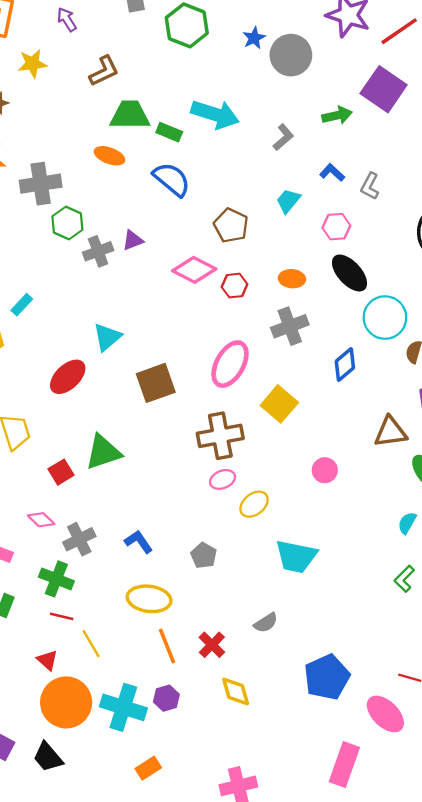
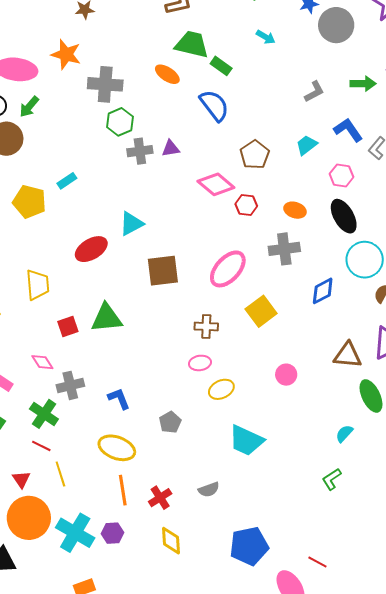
cyan arrow: (215, 114) -> (266, 37), moved, size x0.5
blue L-shape: (332, 173) -> (348, 130), size x1.4
brown cross: (220, 436) -> (206, 326), size x0.6

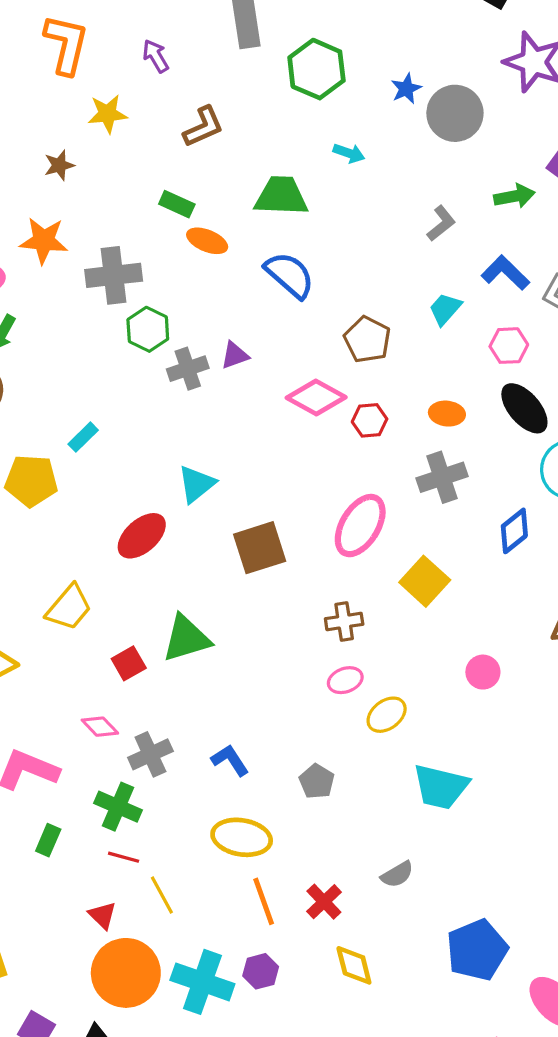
green trapezoid: (192, 44) -> (281, 196), moved
green rectangle: (221, 66) -> (177, 204), moved
yellow trapezoid: (38, 285) -> (69, 607), turned 56

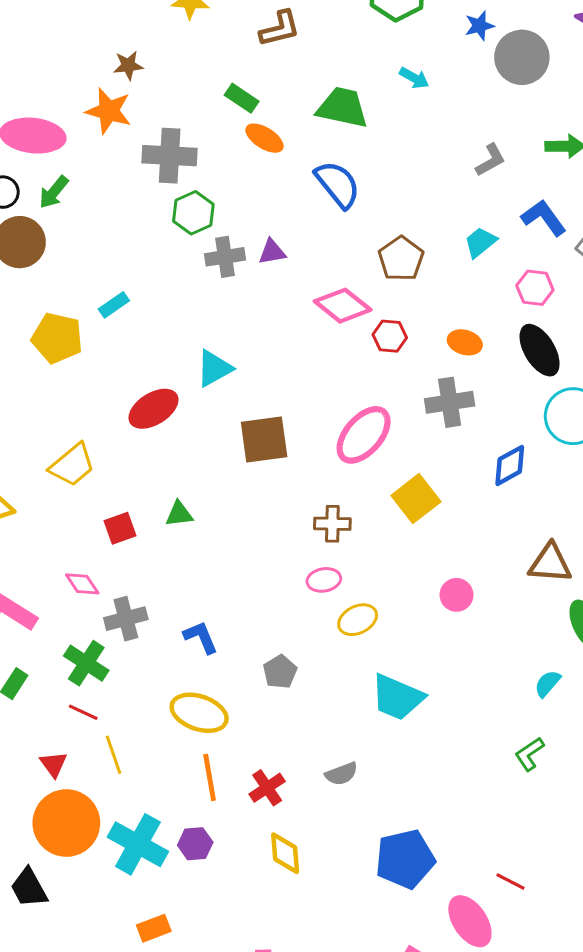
brown star: (59, 165) -> (128, 65), moved
green triangle: (186, 638) -> (179, 514), size x0.6

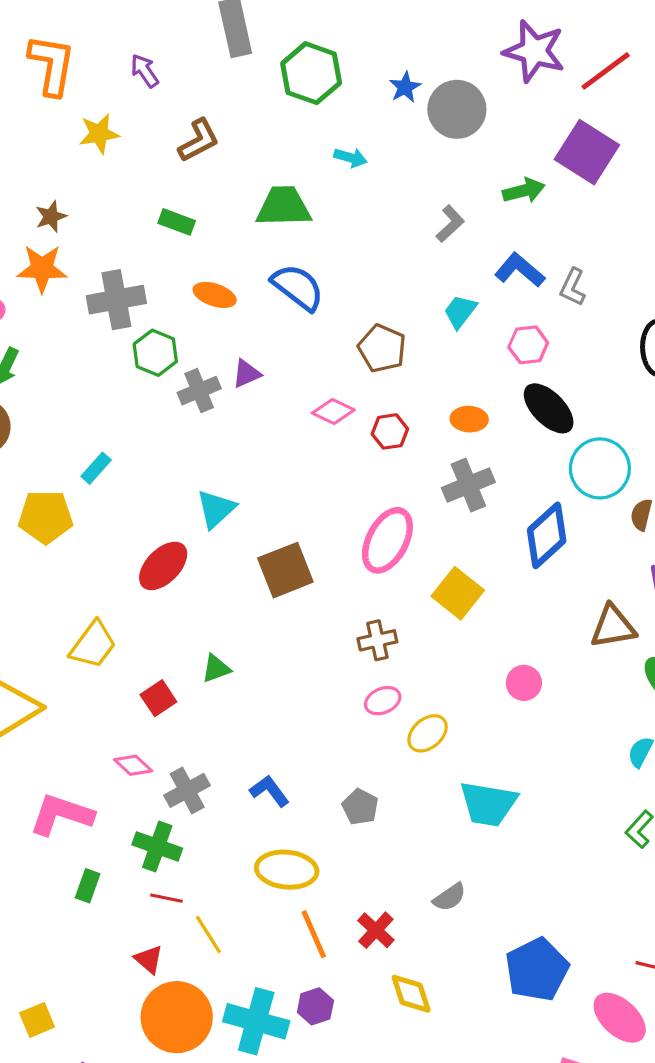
orange ellipse: (264, 138) -> (215, 295), moved
pink diamond: (343, 306) -> (333, 412), size x0.7
blue diamond: (510, 465) -> (547, 535), size x1.4

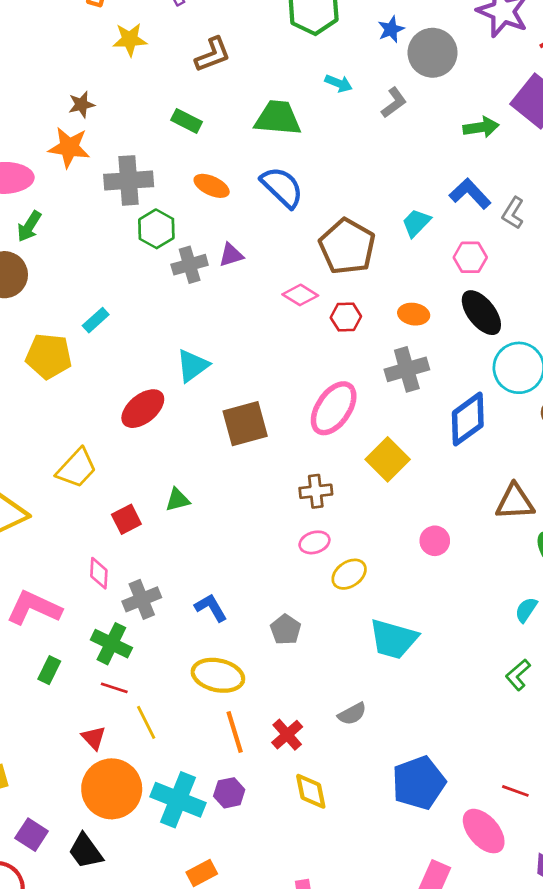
gray L-shape: (450, 224) -> (394, 103), moved
brown pentagon: (382, 348) -> (347, 246), size x1.4
pink diamond: (133, 765) -> (99, 573), turned 44

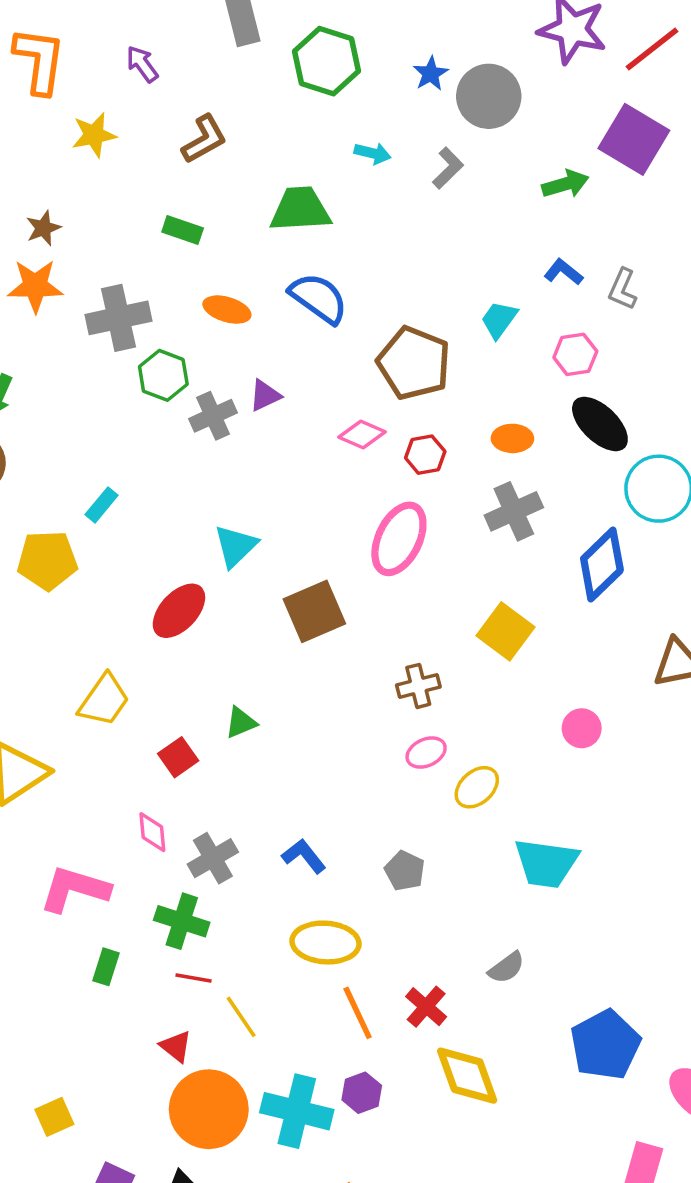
blue L-shape: (470, 194) -> (563, 272), size x0.7
pink ellipse: (334, 408) -> (399, 539), moved
yellow diamond: (311, 791) -> (467, 1076), size x1.4

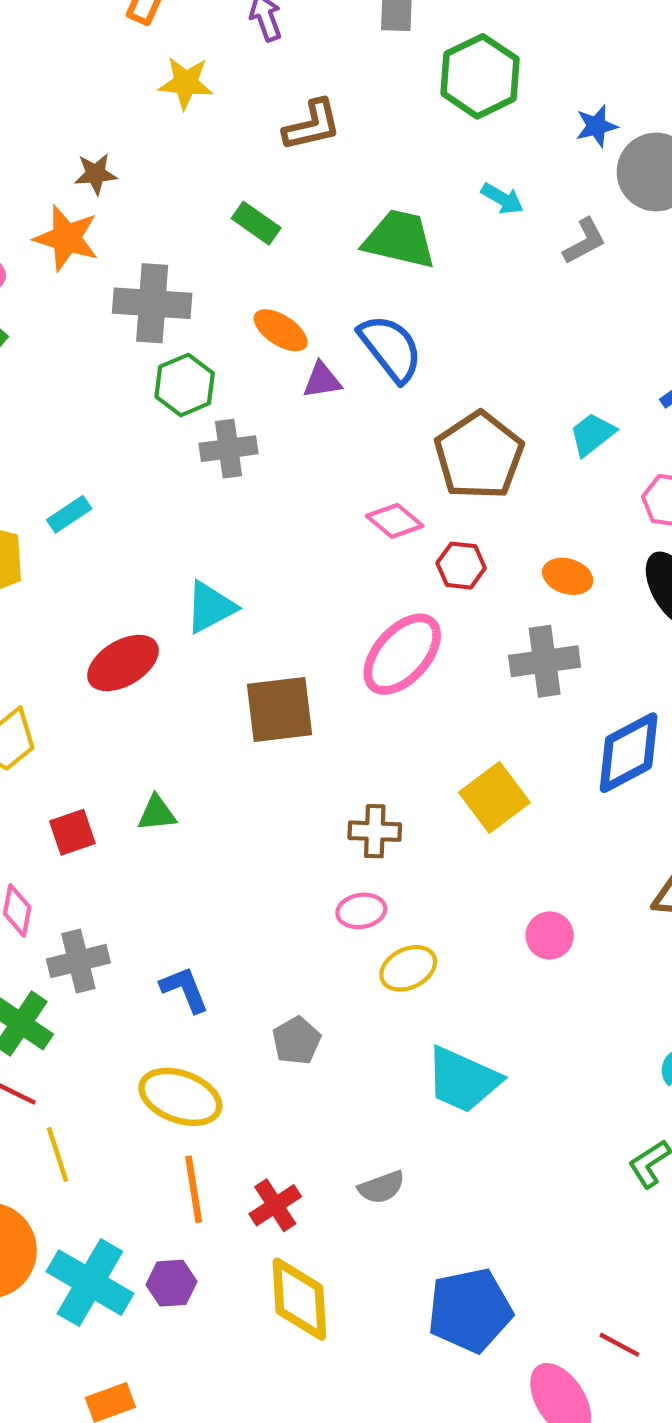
purple triangle: (265, 395) -> (322, 380), moved

